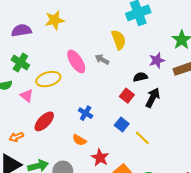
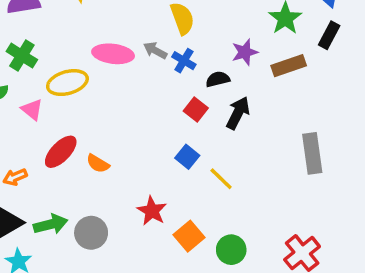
pink ellipse: (76, 61) -> (113, 54), turned -50
blue cross: (86, 113) -> (184, 61), moved
orange semicircle: (79, 140) -> (98, 164), moved

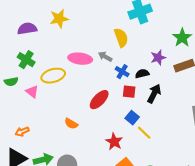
blue cross: (184, 61) -> (122, 72), moved
red square: (196, 110) -> (129, 92), turned -32
red ellipse: (61, 152) -> (99, 100), moved
blue square: (187, 157) -> (132, 118), moved
red star: (152, 211) -> (114, 142), moved

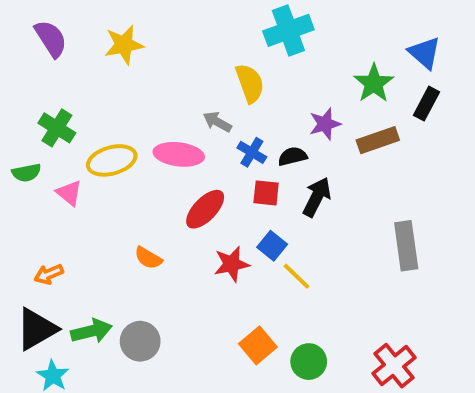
purple semicircle: (27, 29) -> (51, 39), moved, turned 66
pink ellipse: (80, 59) -> (179, 154), moved
red star: (114, 142) -> (232, 264), moved, turned 30

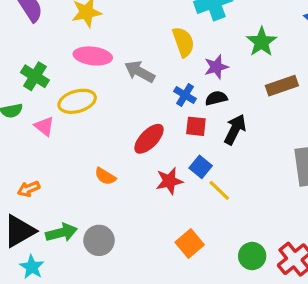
green star: (374, 83) -> (262, 42), moved
gray arrow: (217, 122) -> (140, 72), moved, size x1.4
purple star: (325, 124) -> (216, 67), moved
pink ellipse: (179, 154) -> (93, 56), moved
green circle: (309, 362) -> (252, 256), moved

